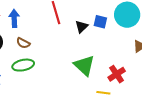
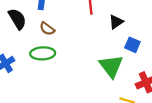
blue square: (100, 22) -> (132, 45), moved

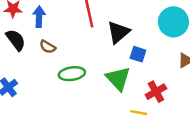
black triangle: (116, 22) -> (118, 32), size x1.5
green ellipse: (43, 53) -> (72, 74), moved

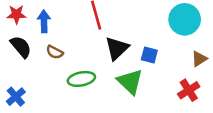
black triangle: (118, 32) -> (117, 48), moved
red cross: (156, 92) -> (189, 90), moved

